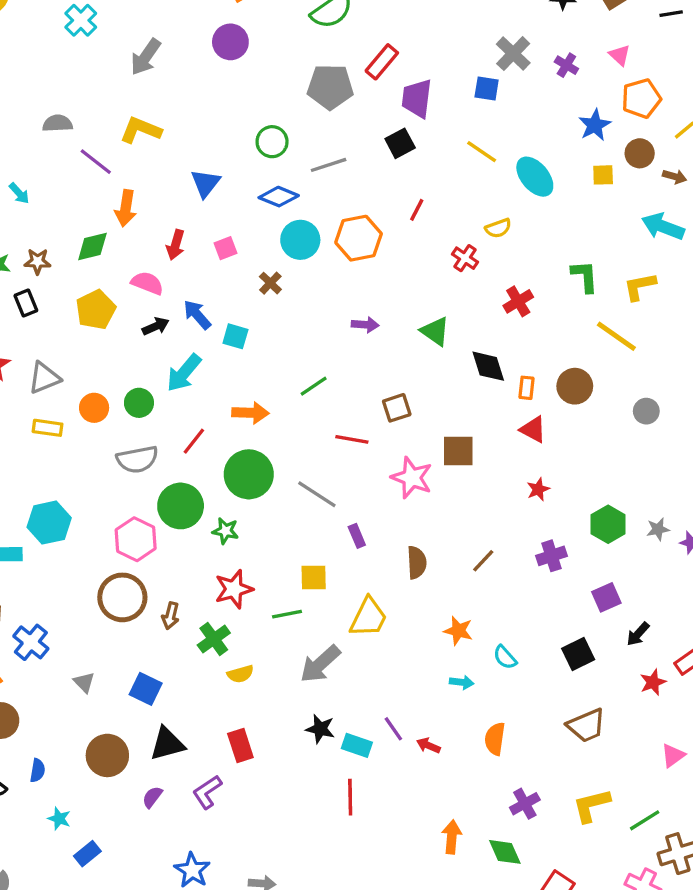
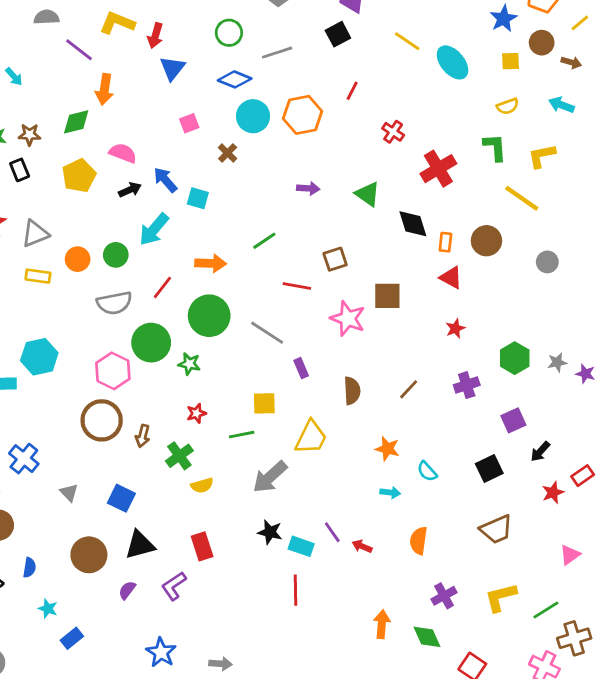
cyan arrow: (663, 227) -> (561, 105), size x0.7
yellow semicircle: (498, 228) -> (508, 106), moved
red arrow: (176, 245) -> (155, 36), moved
red cross: (518, 301) -> (438, 169), size x1.4
red star: (234, 589) -> (196, 413), size x0.6

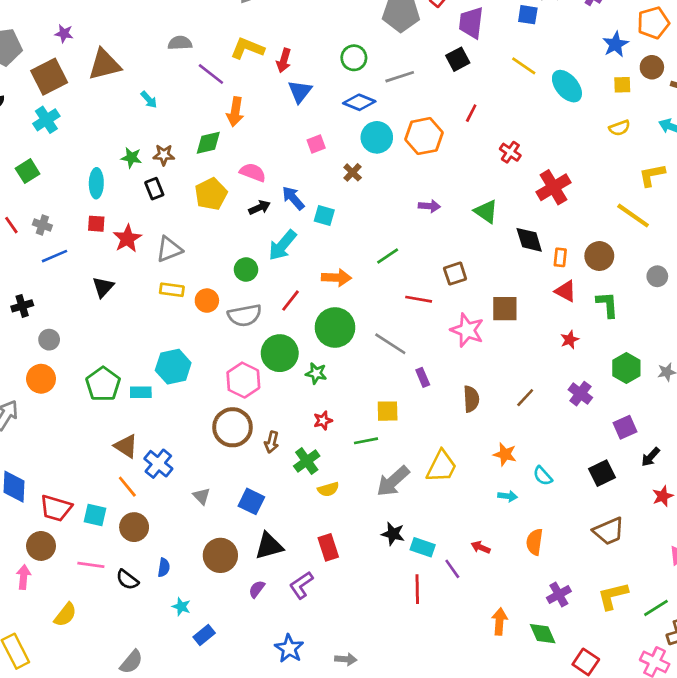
green L-shape: (495, 147) -> (607, 305), moved
orange circle: (78, 259) -> (207, 301), moved
purple cross: (467, 385) -> (580, 394), turned -35
yellow trapezoid: (311, 437) -> (442, 466), moved
purple line: (332, 532) -> (452, 569), moved

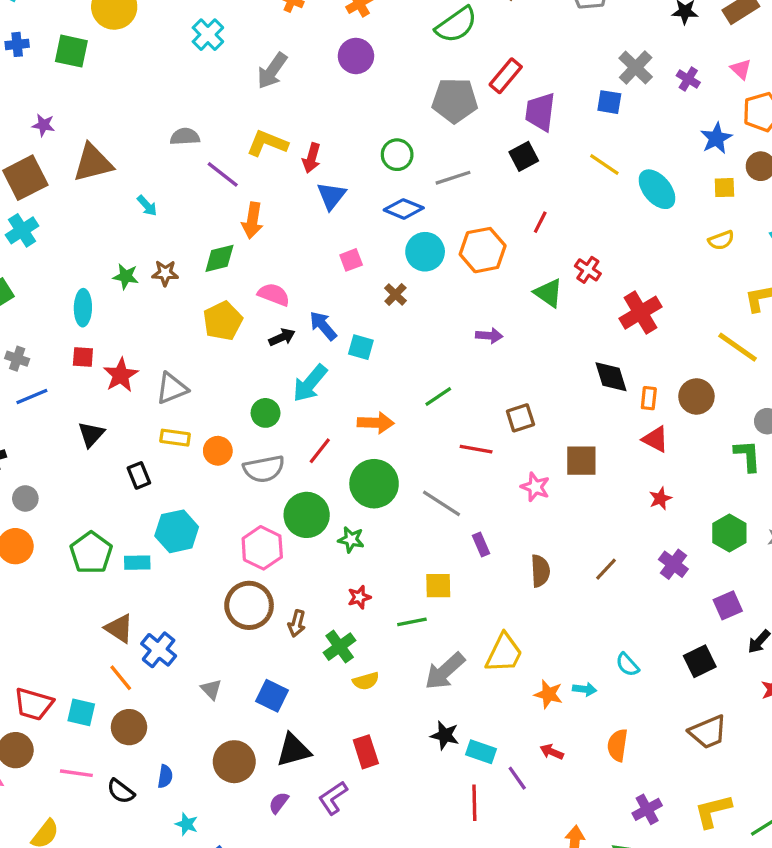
black rectangle: (154, 189) -> (139, 475), moved
green triangle: (486, 212) -> (548, 293), moved
green L-shape: (607, 305) -> (747, 456), moved
pink star: (467, 330) -> (535, 487), size x0.7
orange star: (505, 454) -> (548, 694), moved

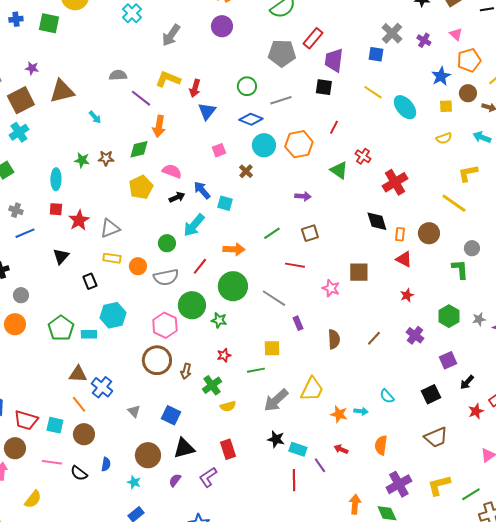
black square: (524, 156) -> (324, 87), turned 36
brown square: (520, 418) -> (310, 233), moved
brown triangle: (119, 628) -> (78, 374), turned -30
purple cross: (647, 809) -> (399, 484), size x1.4
cyan star: (187, 824) -> (134, 482), moved

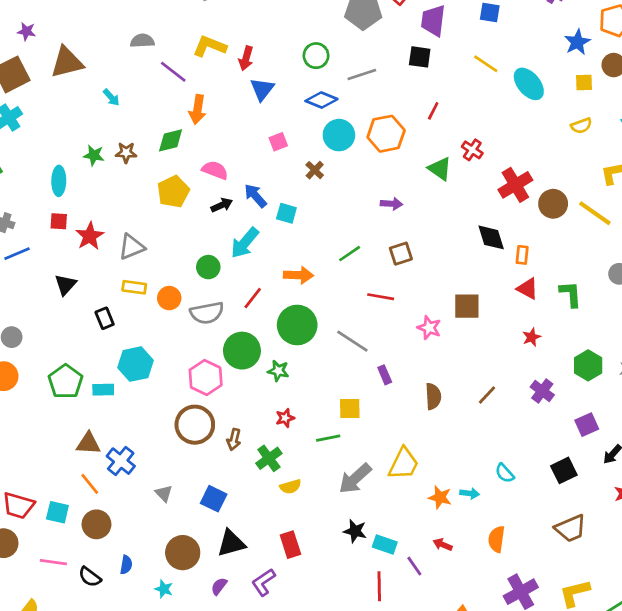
brown circle: (429, 233) -> (553, 204), moved
green L-shape: (460, 269) -> (571, 294), moved

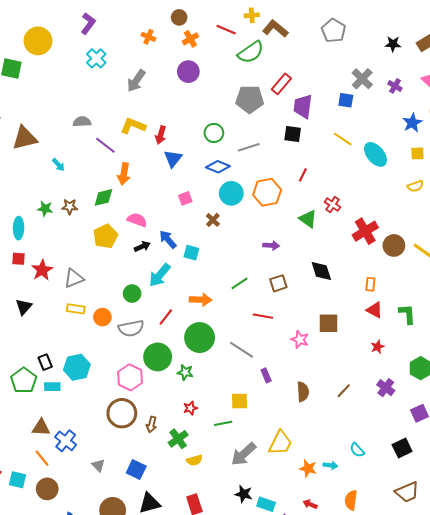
black diamond: (491, 237) -> (321, 271), moved
black rectangle: (105, 318) -> (45, 362), moved

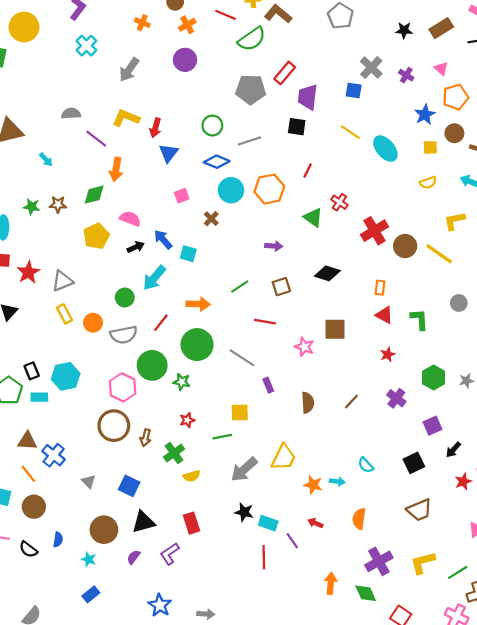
black diamond: (321, 271) -> (327, 273), turned -55
yellow rectangle: (76, 309) -> (65, 314), turned 54

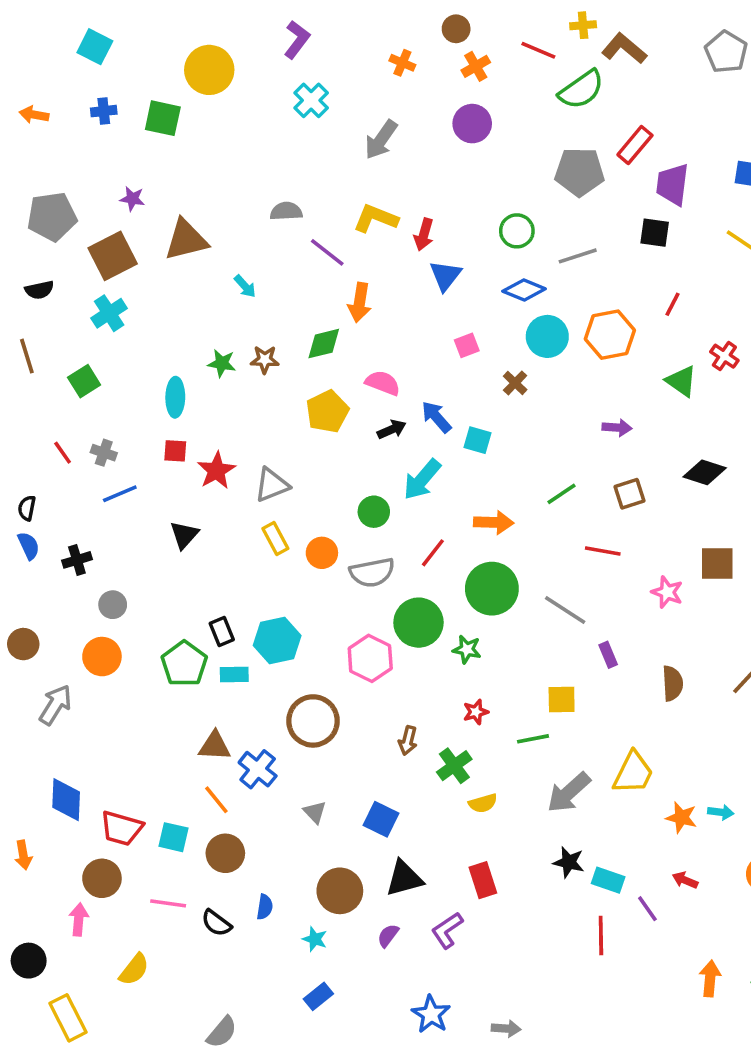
brown circle: (114, 426) -> (313, 721), moved

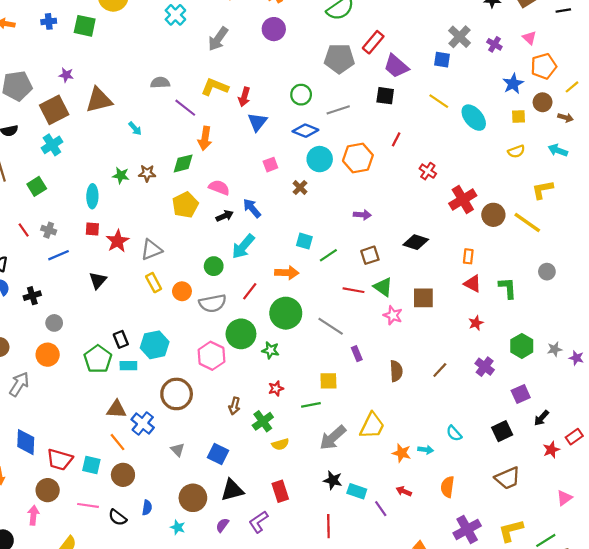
purple trapezoid: (672, 184) -> (396, 66), turned -56
green triangle: (681, 381) -> (383, 287), moved
cyan square: (478, 440) -> (304, 241), moved
red line: (601, 936) -> (328, 526), moved

